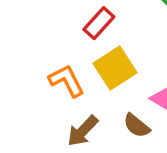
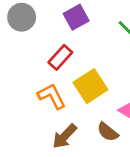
red rectangle: (99, 23) -> (60, 57), moved

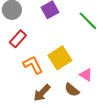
red rectangle: (60, 57) -> (18, 39), moved

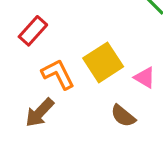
pink triangle: (86, 75) -> (145, 78), moved
brown arrow: (42, 93) -> (40, 113), moved

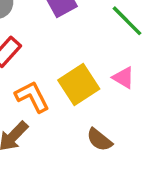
pink triangle: (145, 78) -> (123, 78), moved

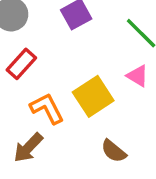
pink triangle: (123, 78) -> (138, 76), moved

